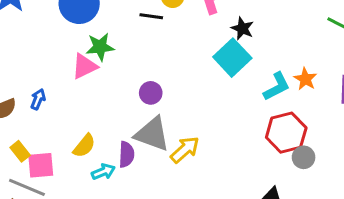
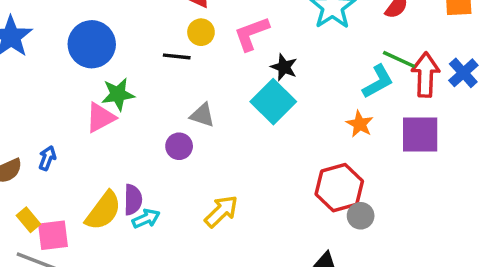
cyan L-shape: (277, 87) -> (378, 82), moved
gray triangle: (152, 134) -> (202, 115), moved, size x0.6
yellow semicircle: (84, 146) -> (103, 211), size x1.4
purple semicircle: (126, 154) -> (133, 200), moved
cyan arrow: (103, 172) -> (146, 219), moved

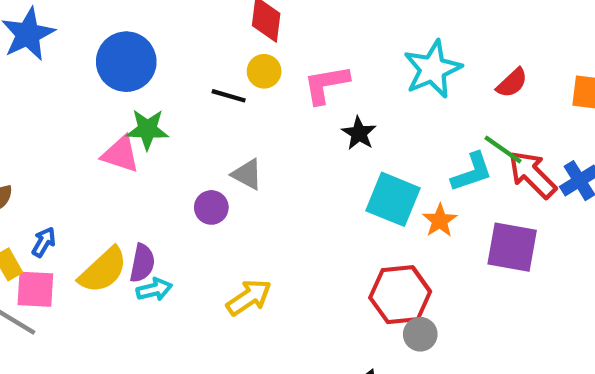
red arrow: (425, 75) -> (532, 174), turned -57
cyan square: (273, 102) -> (393, 199), moved, turned -33
pink triangle: (100, 118) -> (121, 154), turned 36
blue arrow: (47, 158) -> (44, 242), moved

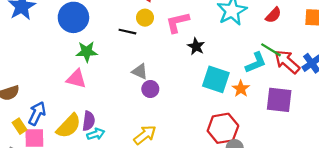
pink triangle: (121, 154) -> (76, 79), moved
purple circle: (211, 207) -> (150, 89), moved
blue arrow: (44, 242) -> (37, 113), size x1.5

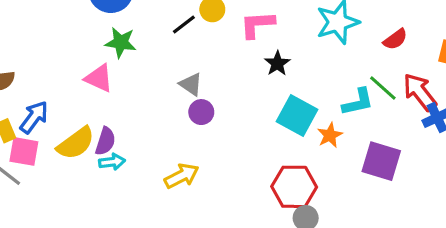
black line: (127, 32) -> (184, 25), turned -60
red arrow: (287, 62) -> (420, 92), moved

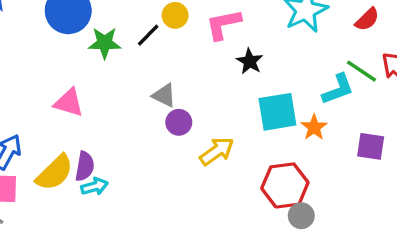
green star: (121, 42) -> (105, 43), moved
cyan square: (297, 115) -> (277, 112), turned -30
purple square: (381, 161) -> (371, 146), size x0.7
yellow arrow: (182, 176) -> (217, 151), moved

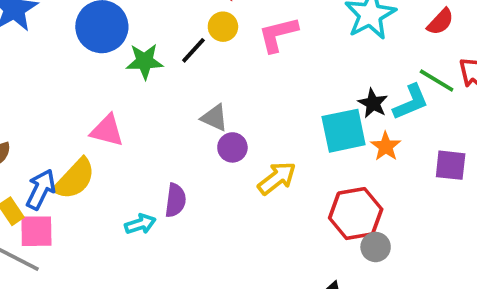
black star: (250, 61) -> (373, 103), moved
purple semicircle: (85, 166) -> (175, 200), moved
yellow semicircle: (55, 173) -> (75, 179), moved

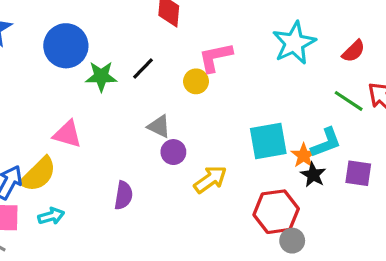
yellow circle: (223, 27) -> (196, 81), moved
cyan L-shape: (411, 102) -> (326, 143), moved
black star: (373, 103) -> (313, 175), moved
cyan arrow: (140, 224) -> (51, 216), moved

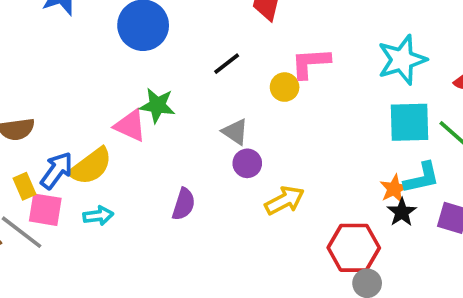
green star: (101, 76) -> (157, 105), moved
cyan square: (268, 141) -> (409, 122), moved

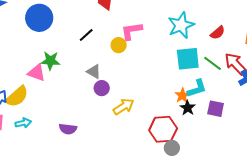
purple semicircle: (184, 204) -> (68, 129), moved, turned 84

